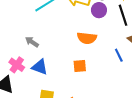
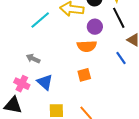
purple circle: (99, 10) -> (95, 27), moved
blue triangle: (40, 67) -> (45, 82), turned 30

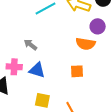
blue triangle: (45, 82) -> (37, 70), turned -36
pink cross: (22, 84) -> (14, 67), turned -35

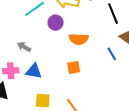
purple circle: (98, 26) -> (56, 23), moved

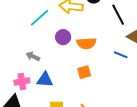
purple circle: (56, 23) -> (63, 37), moved
blue line: (112, 54) -> (121, 55), turned -32

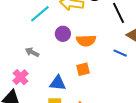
blue triangle: (45, 80) -> (58, 83), moved
pink cross: (22, 82) -> (21, 77), turned -35

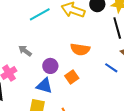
purple circle: (63, 34) -> (50, 66), moved
orange square: (83, 69) -> (72, 77), turned -32

